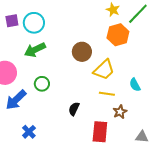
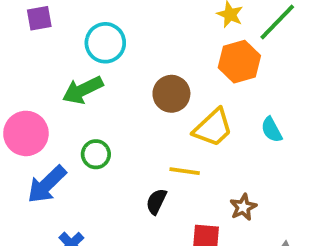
purple square: (12, 21) -> (39, 18), moved
cyan circle: (34, 23) -> (105, 43), moved
cyan semicircle: (135, 85) -> (272, 130), moved
yellow line: (107, 94) -> (185, 171), moved

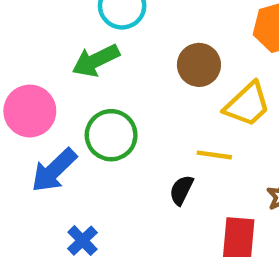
green circle: (96, 154) -> (111, 135), size x1.5

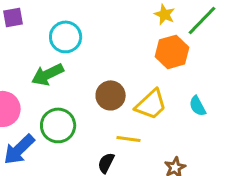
brown circle: (199, 65) -> (111, 95), moved

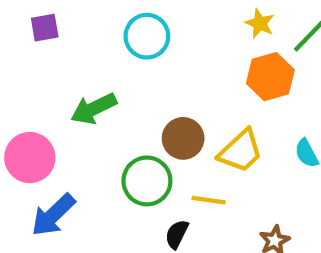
cyan circle: (66, 37) -> (147, 36), moved
green circle: (58, 125) -> (147, 181), moved

